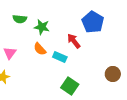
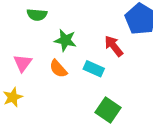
green star: (42, 27) -> (65, 40), moved
orange semicircle: (40, 49) -> (58, 69), moved

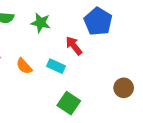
green star: (65, 40) -> (41, 23), moved

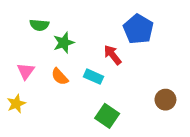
green star: (41, 23) -> (64, 43), moved, turned -30

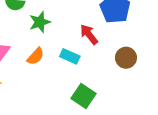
orange semicircle: (60, 77) -> (36, 56), turned -96
brown circle: (165, 100) -> (126, 58), moved

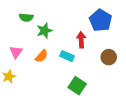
red arrow: (89, 34) -> (81, 40), turned 35

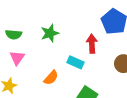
green semicircle: (26, 17) -> (14, 34), moved
orange semicircle: (41, 56) -> (51, 78), moved

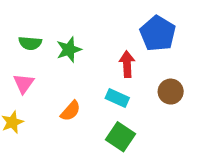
green semicircle: (14, 34) -> (30, 43), moved
cyan rectangle: (76, 62) -> (117, 98), moved

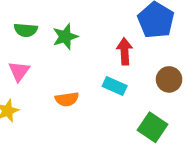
orange semicircle: (70, 111) -> (67, 99), turned 40
green square: (121, 137) -> (153, 127), moved

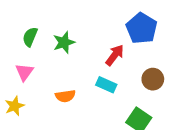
green semicircle: (26, 30) -> (30, 37), turned 108
red arrow: (125, 51) -> (115, 55), turned 40

